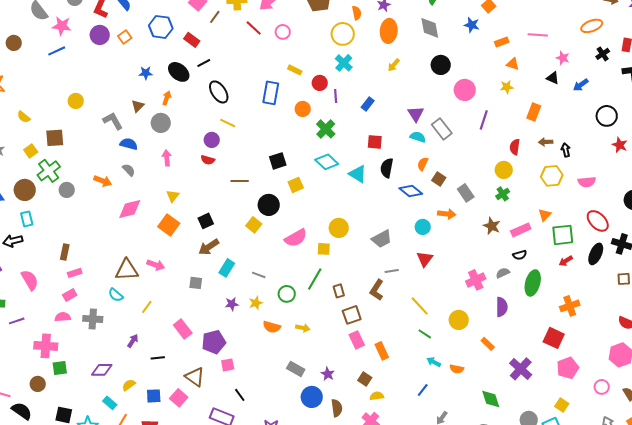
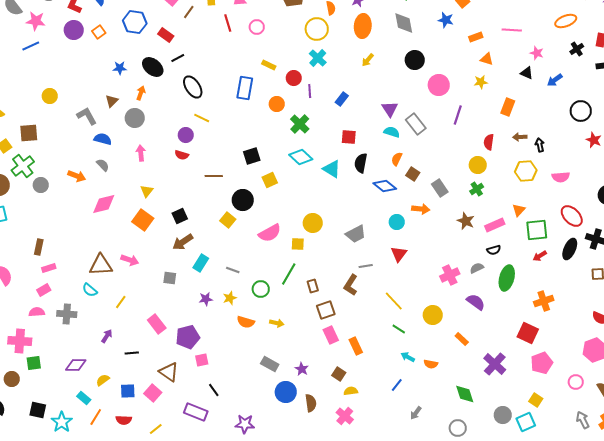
red line: (254, 28) -> (228, 23), turned 30
purple semicircle: (502, 307) -> (476, 302), turned -54

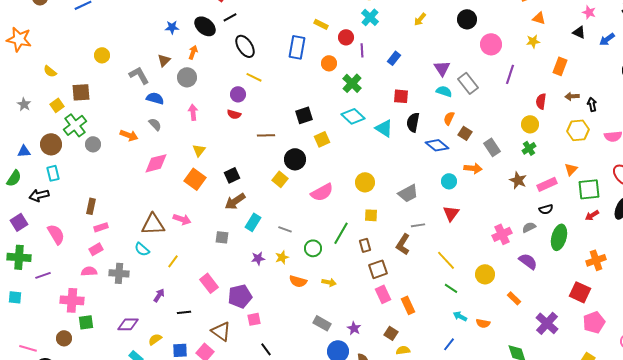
yellow square: (298, 244) -> (371, 215), moved

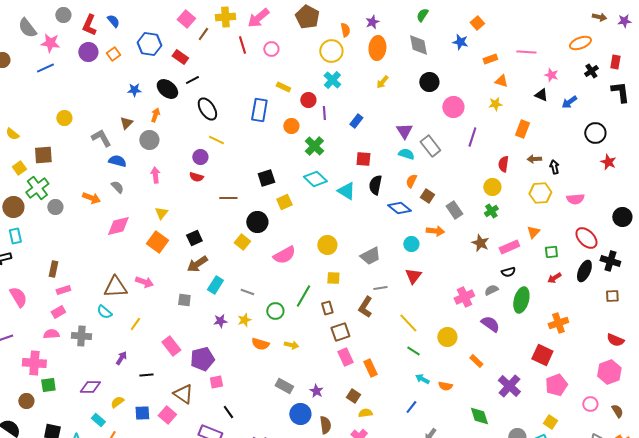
green square: (589, 189) -> (551, 252), size x0.6

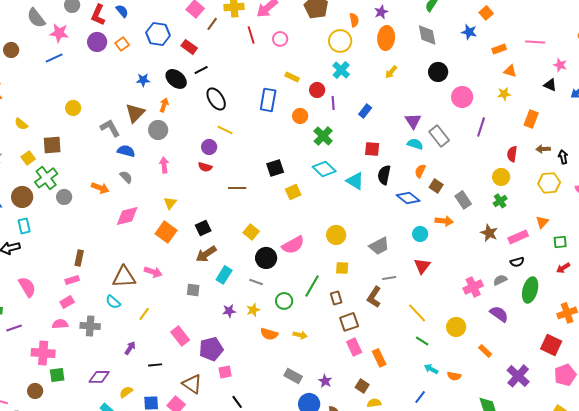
brown triangle: (126, 123) -> (135, 113), size x1.5
black circle: (257, 222) -> (266, 258), moved
brown rectangle: (53, 269) -> (79, 258), moved

